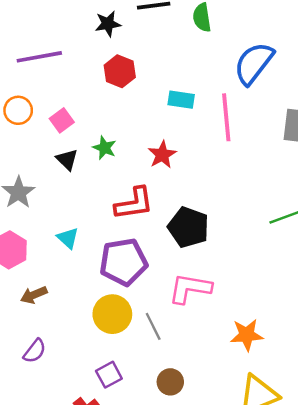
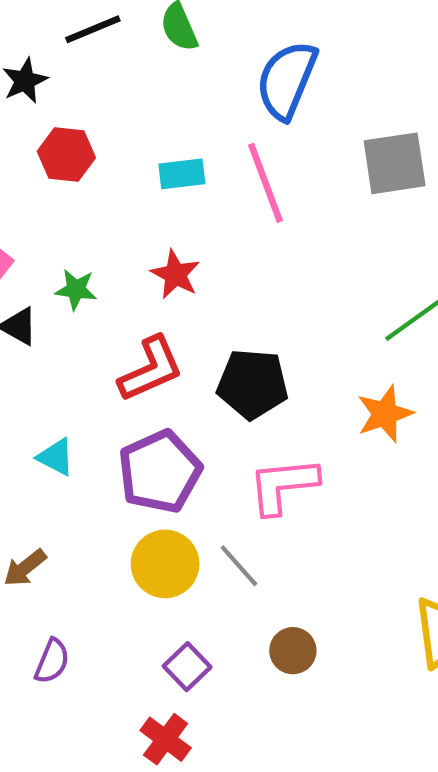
orange star: (247, 335) -> (385, 414), moved

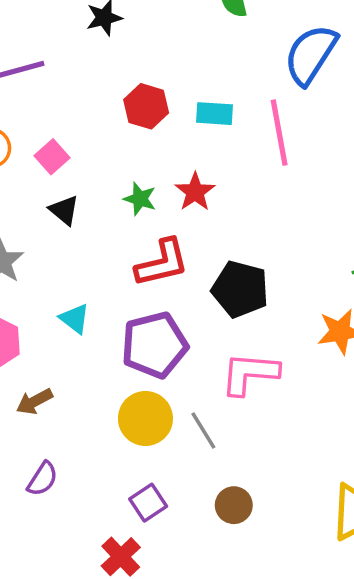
red hexagon: (66, 155) -> (146, 106), moved
green star: (76, 289) -> (140, 199), moved

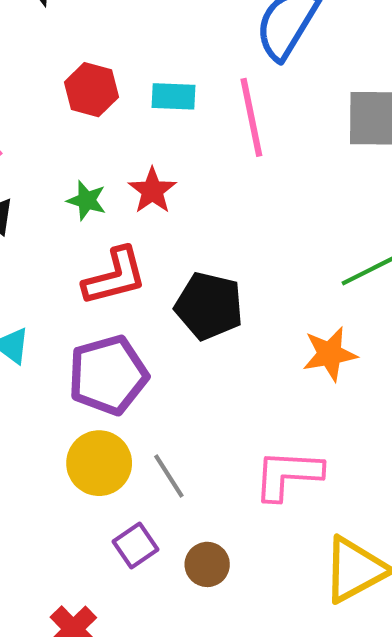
pink L-shape: (250, 374) -> (288, 475), moved
purple square: (148, 503) -> (135, 545), moved

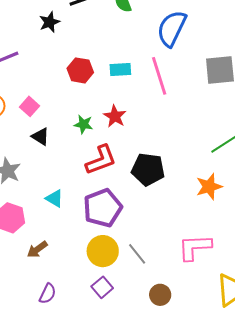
purple square: (135, 545) -> (102, 287), moved

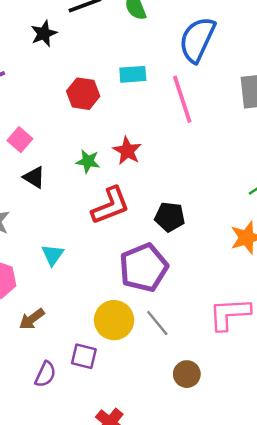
cyan rectangle: (120, 70) -> (133, 74), moved
black pentagon: (148, 169) -> (170, 217), size x0.7
cyan triangle: (54, 198) -> (53, 255), turned 36
purple pentagon: (103, 208) -> (144, 268), moved
purple square: (102, 287) -> (84, 356), moved, turned -35

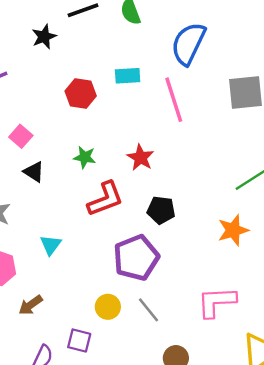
red star: (127, 151) -> (140, 158), moved
yellow circle: (114, 320) -> (108, 307), size x0.7

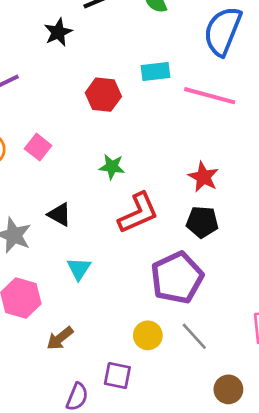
pink line: (174, 100) -> (210, 96), turned -54
red star: (140, 158) -> (203, 177), moved
black triangle: (34, 172) -> (60, 214), moved

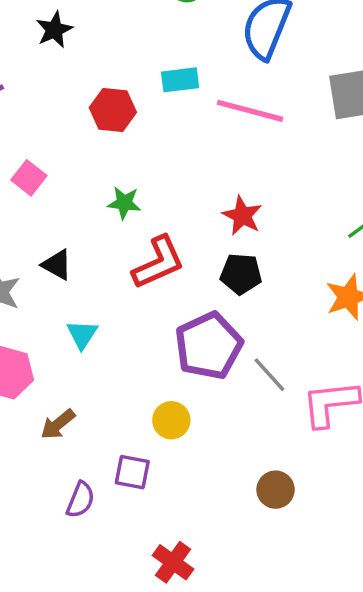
gray line: (194, 336) -> (269, 375), moved

